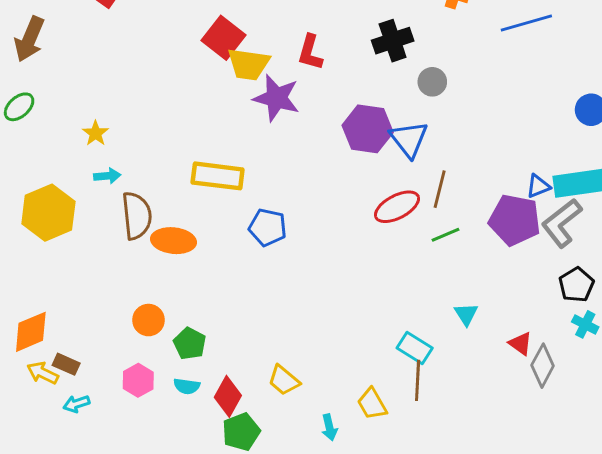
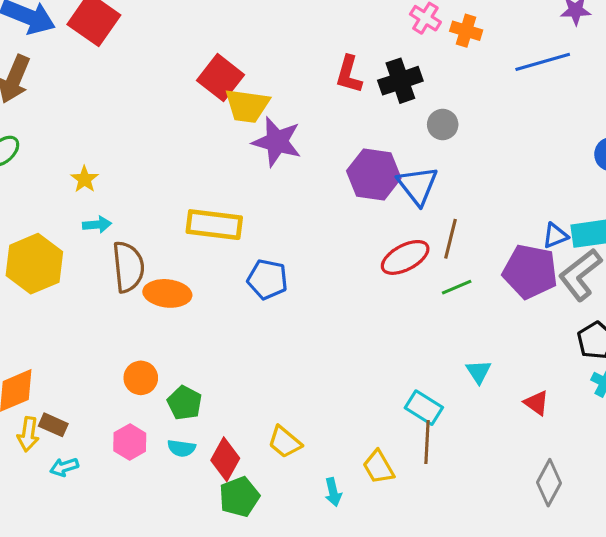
red L-shape: (310, 52) -> (349, 74), moved
gray diamond: (543, 366) -> (549, 483), moved
yellow arrow: (43, 373) -> (28, 434), turned -108

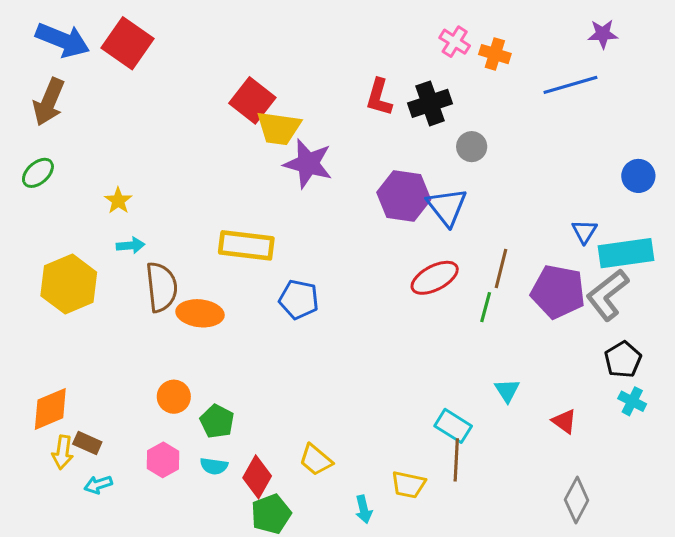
blue triangle: (555, 236) -> (584, 232), moved, turned -36
brown line: (450, 239) -> (501, 269), moved
green line: (457, 287) -> (486, 307), turned -52
yellow trapezoid: (379, 467) -> (408, 485), turned -48

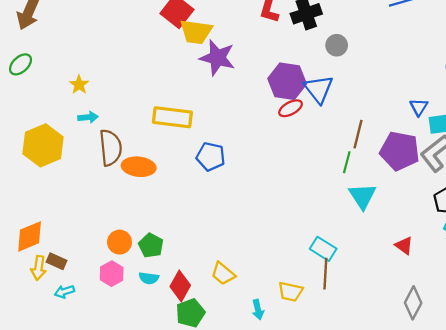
red ellipse: (435, 278) -> (291, 108), moved, size x0.7
cyan triangle: (507, 390) -> (362, 196), moved, size x1.5
orange circle: (174, 397) -> (120, 242), moved

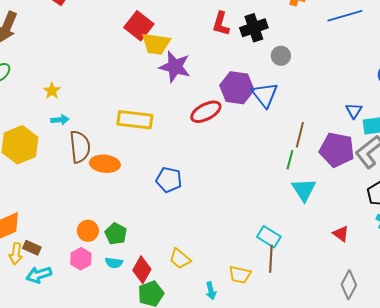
red ellipse: (291, 108) -> (206, 112), moved, size x1.4
blue pentagon: (211, 157) -> (169, 180), moved
cyan arrow: (64, 292) -> (39, 275), size x1.4

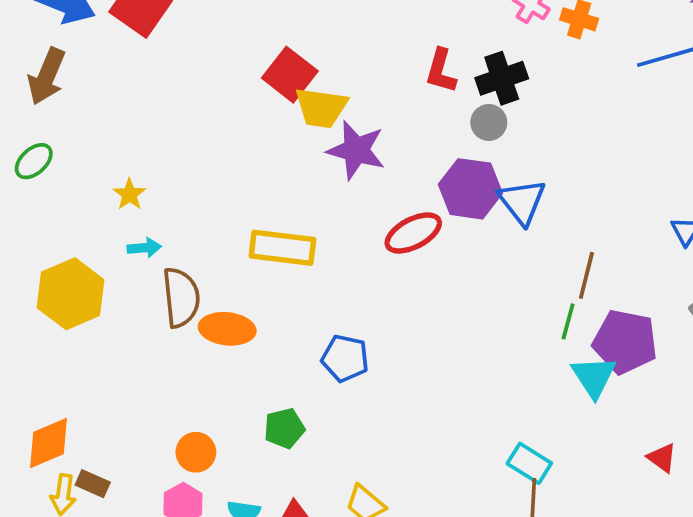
gray circle: (281, 56) -> (489, 122), moved
purple pentagon: (337, 150) -> (625, 342), moved
green pentagon: (116, 234) -> (284, 428), moved, turned 30

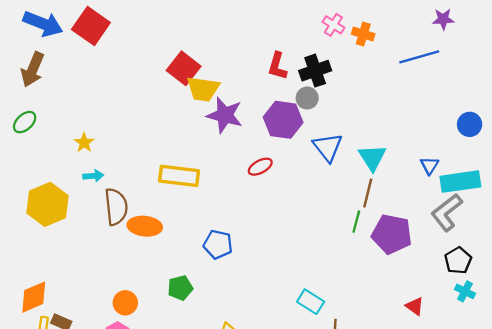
purple hexagon: (470, 189) -> (283, 120), moved
red ellipse: (413, 233) -> (260, 167), size x0.7
cyan triangle: (594, 377) -> (372, 158), moved
cyan rectangle: (529, 463) -> (311, 302), moved

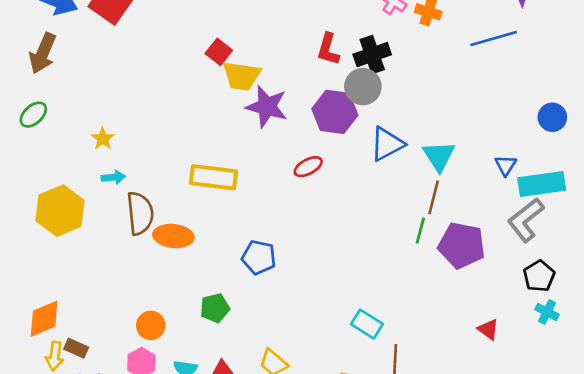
red square: (184, 68) -> (219, 52), size x0.7
gray circle: (307, 98) -> (363, 87), size x1.4
blue triangle: (328, 147) -> (387, 144), turned 40

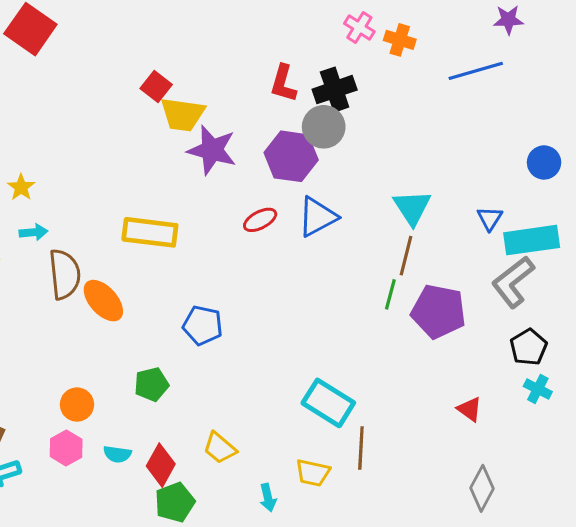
blue triangle: (387, 144) -> (317, 217), moved
orange ellipse: (173, 236) -> (103, 301), turned 42
cyan rectangle: (367, 324) -> (328, 403), size x1.4

